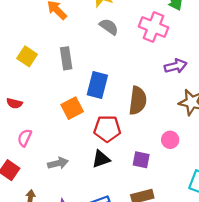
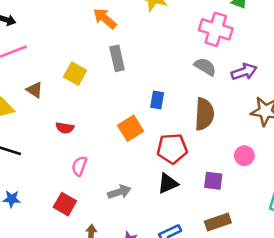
gray semicircle: (109, 27) -> (205, 67), moved
gray rectangle: (66, 58) -> (117, 58), moved
blue rectangle: (97, 85) -> (157, 100), size x0.6

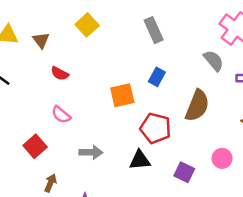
gray rectangle: (117, 58) -> (154, 30), moved, turned -30
brown triangle: (35, 90) -> (41, 40), moved
pink semicircle: (79, 166) -> (61, 115), turned -90

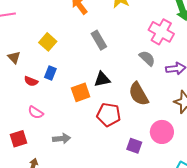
blue rectangle: (157, 77) -> (50, 73), moved
brown semicircle: (197, 106) -> (139, 94), turned 135
red square: (35, 146) -> (18, 139), turned 30
pink circle: (222, 158) -> (162, 132), size x1.5
black triangle: (140, 160) -> (102, 79), moved

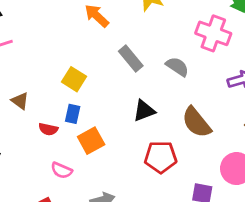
yellow square: (48, 42) -> (74, 79), moved
gray semicircle: (147, 58) -> (177, 67), moved
orange square: (81, 92) -> (91, 141), moved

